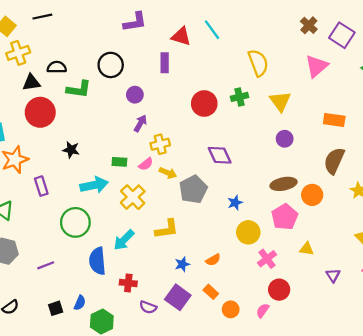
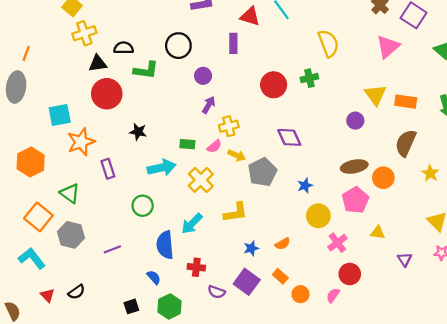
yellow triangle: (280, 101) -> (375, 95), moved
green circle: (75, 222) -> (143, 206), size x0.7
blue semicircle: (80, 303) -> (154, 277), moved, turned -64
black square: (56, 308) -> (131, 306), moved

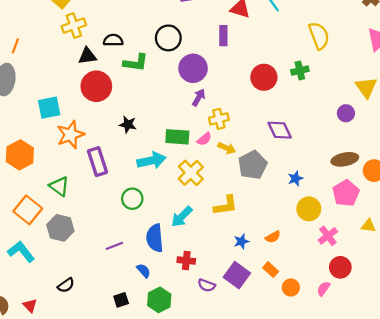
purple circle: (203, 76) -> (193, 68), size x1.6
green rectangle: (187, 144) -> (177, 137), size x1.5
purple rectangle: (108, 169) -> (97, 162), size x1.4
purple line: (112, 249) -> (114, 246), moved
red triangle: (47, 295) -> (30, 306), moved

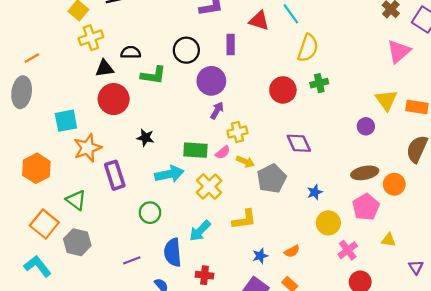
purple rectangle: (223, 36) -> (231, 45), moved
yellow semicircle: (319, 36) -> (308, 48), moved, turned 40
orange line: (15, 46) -> (32, 58), turned 40

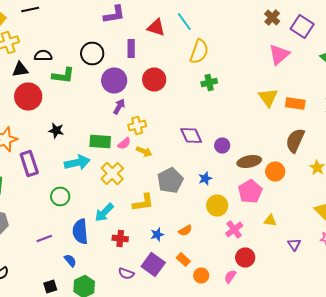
red circle: (283, 90) -> (154, 80), moved
purple circle: (366, 126) -> (222, 146), moved
gray pentagon: (272, 179) -> (170, 180), moved
red cross: (205, 275) -> (120, 238), moved

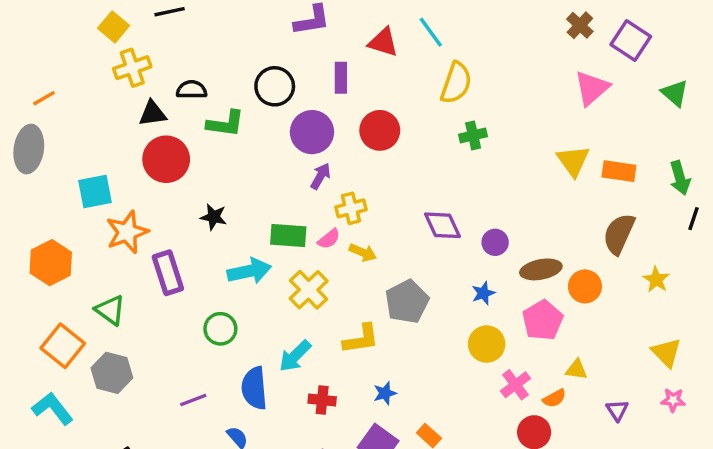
blue star: (205, 178) -> (483, 293), moved
orange semicircle: (185, 230) -> (554, 398), moved

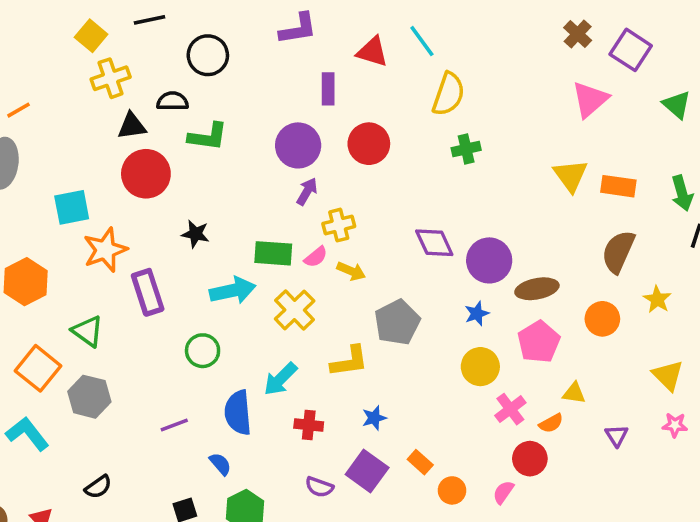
black circle: (275, 86) -> (208, 55), moved
purple circle: (495, 242) -> (489, 260), size x1.6
orange circle: (585, 286) -> (602, 319), moved

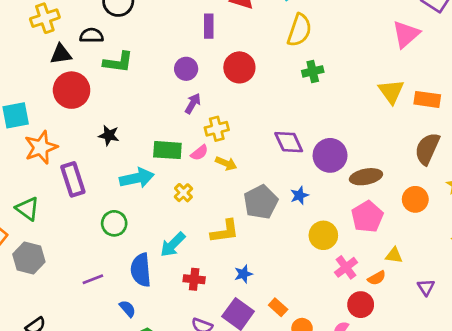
purple circle: (298, 145) -> (186, 69), size x0.7
yellow cross: (295, 310) -> (183, 193), size x0.6
blue star: (477, 314) -> (299, 195), moved

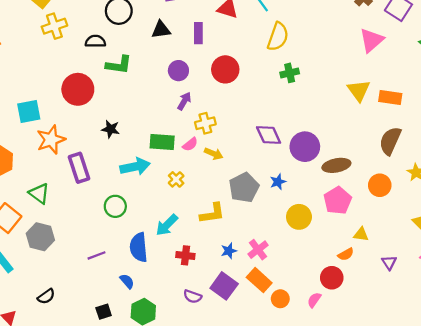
black triangle: (61, 54) -> (161, 30), moved
pink cross: (346, 267) -> (258, 250), moved
orange rectangle: (278, 307) -> (259, 280), size x1.5

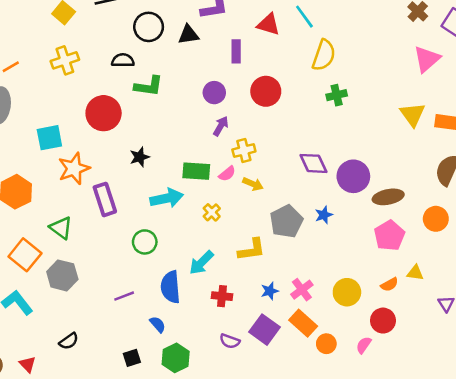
yellow cross: (54, 26) -> (65, 60), moved
black triangle: (161, 30) -> (189, 35), moved
black star: (111, 129) -> (140, 157), turned -30
yellow circle: (299, 217) -> (347, 292), moved
orange semicircle: (346, 254) -> (389, 284), moved

